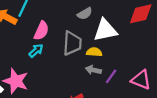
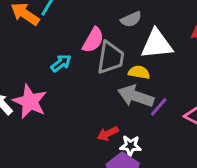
pink semicircle: (41, 31) -> (93, 40), moved
gray arrow: (93, 70) -> (136, 96), size x1.6

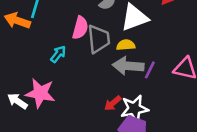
white star: (131, 146) -> (134, 109), size x1.5

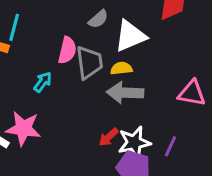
purple line: (150, 70) -> (170, 146), moved

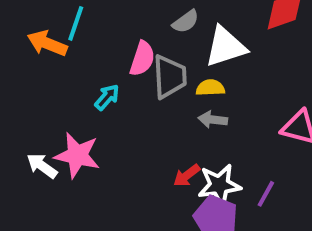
gray arrow: (125, 93) -> (213, 120), size x0.6

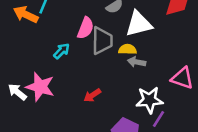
gray arrow: (213, 120) -> (137, 62), moved
red arrow: (187, 175) -> (92, 95), moved
white star: (219, 185) -> (149, 100), moved

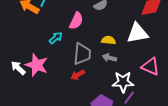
white triangle: (139, 24) -> (137, 33), moved
gray trapezoid: (102, 41) -> (82, 54), moved
gray arrow: (137, 62) -> (109, 58), moved

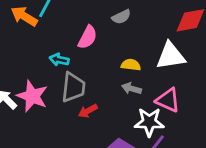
cyan arrow: (56, 38) -> (59, 60), turned -128
gray trapezoid: (82, 54) -> (73, 87), moved
pink triangle: (150, 66) -> (168, 100), moved

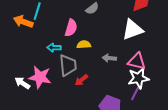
yellow semicircle: (131, 65) -> (84, 45), moved
white star: (149, 122) -> (138, 78), moved

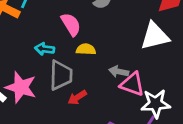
pink semicircle: (71, 28) -> (71, 24), turned -54
pink triangle: (137, 61) -> (132, 84), moved

